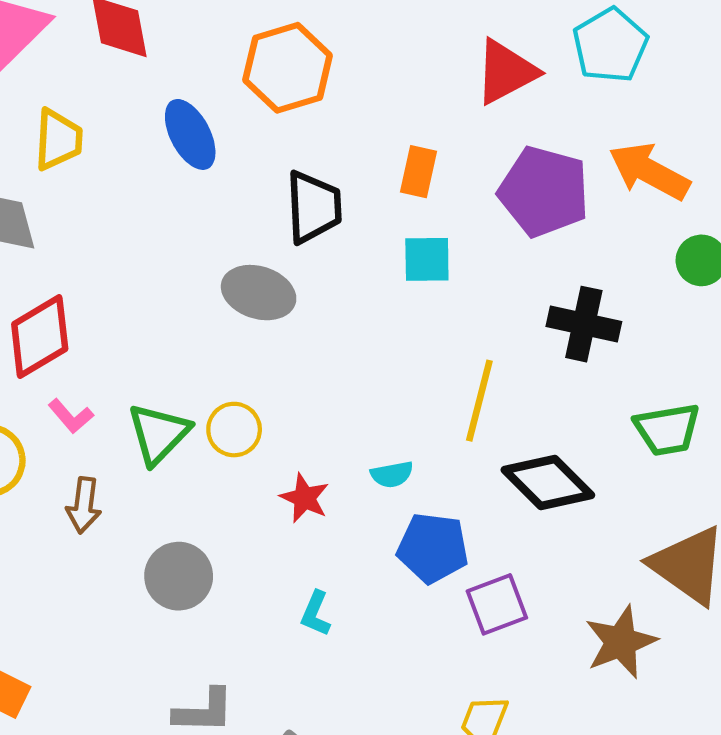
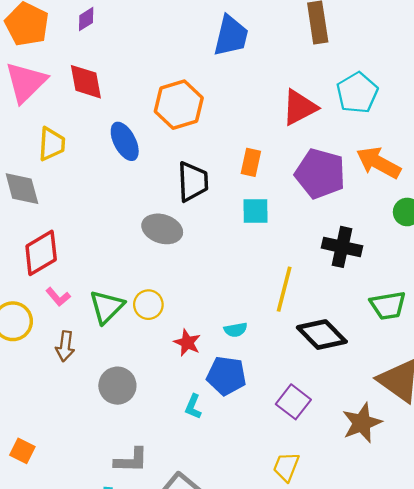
blue pentagon: (433, 548) -> (226, 376), moved
purple square: (497, 604) -> (293, 402), turned -32

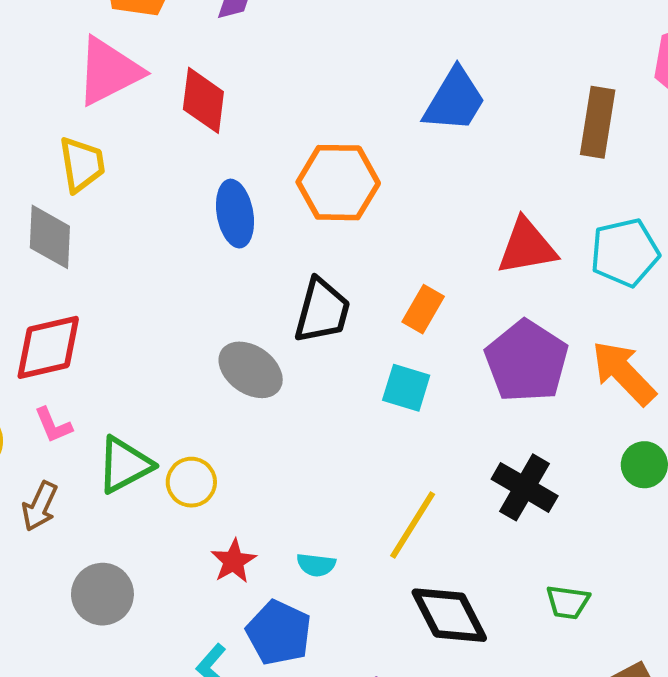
yellow trapezoid: (52, 144) -> (82, 164), moved, turned -30
green trapezoid: (388, 305) -> (568, 602), size x0.7

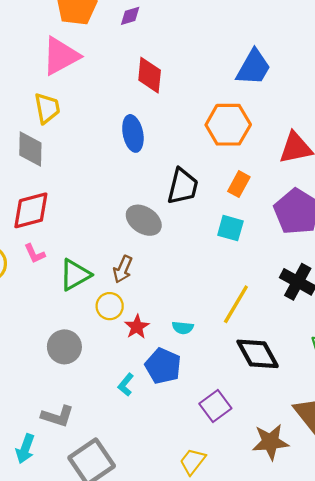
red diamond: (203, 100) -> (150, 75), moved
orange hexagon: (338, 183) -> (228, 125), moved
yellow circle: (191, 482) -> (110, 306), moved
brown arrow: (40, 506) -> (123, 269), moved

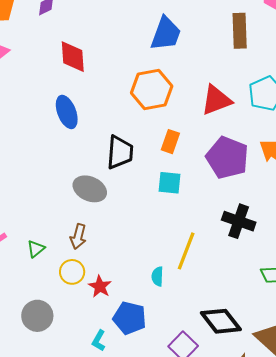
green triangle: (75, 275) -> (36, 249), size x0.6
cyan semicircle: (183, 328) -> (157, 276), moved, turned 96
black diamond: (258, 354) -> (221, 321), moved

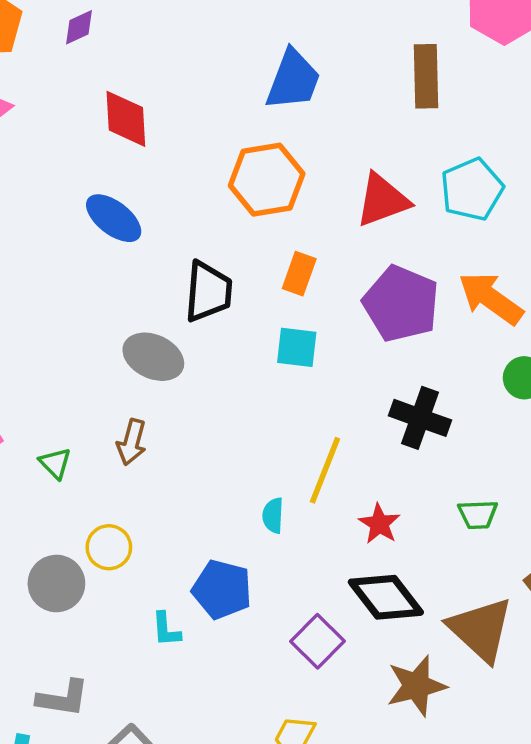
blue ellipse: (67, 112) -> (114, 218), turned -32
green triangle: (36, 249) -> (55, 463), turned -36
yellow circle: (72, 272) -> (109, 547), moved
red star: (100, 286) -> (379, 524), moved
cyan L-shape: (99, 341) -> (166, 629), turned -35

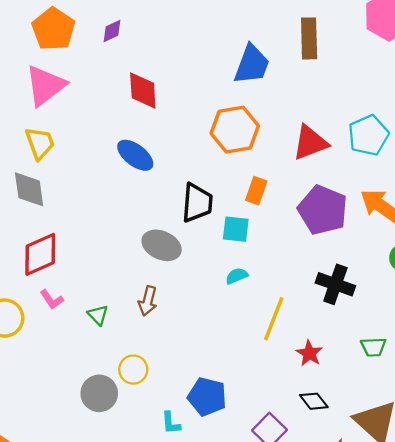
brown rectangle: (426, 76) -> (309, 38), moved
cyan square: (297, 347) -> (236, 229), moved
cyan semicircle: (273, 515) -> (237, 276), moved, turned 65
black diamond: (386, 597) -> (314, 401), size x0.6

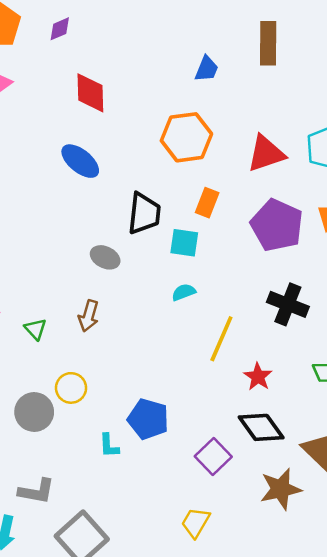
blue trapezoid: (252, 64) -> (207, 69), size x0.6
gray ellipse: (162, 245) -> (105, 257), size x0.7
black diamond: (314, 401) -> (261, 427), size x1.5

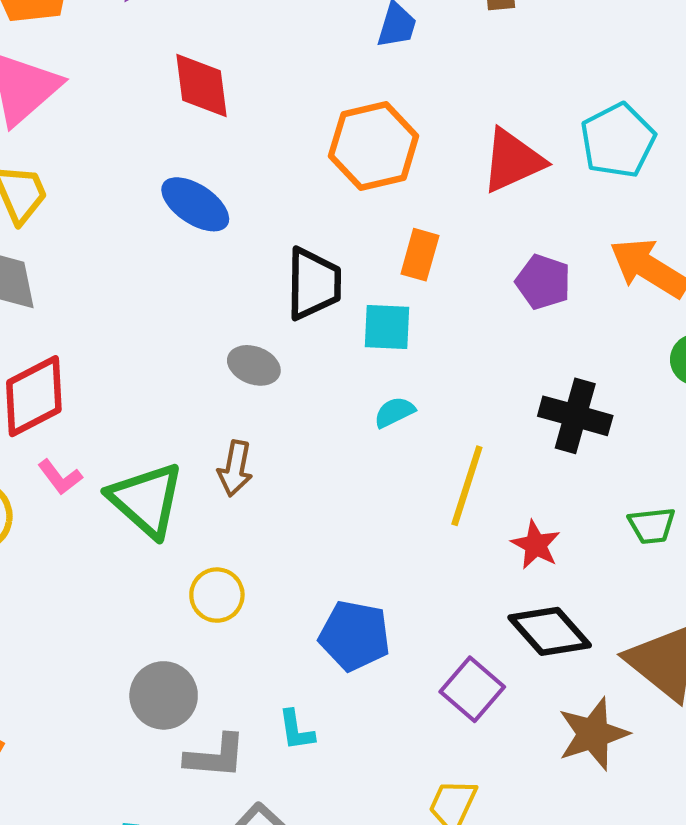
purple pentagon: (277, 225) -> (543, 282), size x0.6
green triangle: (35, 329) -> (146, 500), size x2.0
gray circle: (34, 412) -> (164, 695), moved
cyan L-shape: (109, 446) -> (296, 730), moved
gray L-shape: (37, 491) -> (215, 756), moved

